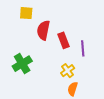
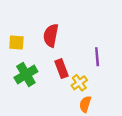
yellow square: (26, 13) -> (16, 43), moved
red rectangle: (64, 40) -> (61, 69), moved

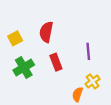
yellow square: (16, 43) -> (15, 38), turned -32
yellow cross: (79, 83) -> (93, 81), moved

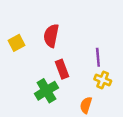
green cross: (24, 67) -> (46, 91), moved
yellow cross: (93, 81) -> (103, 80), moved, turned -32

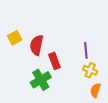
red semicircle: (51, 36) -> (37, 45), moved
orange semicircle: (86, 105) -> (95, 90), moved

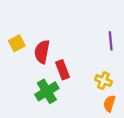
purple line: (86, 50) -> (111, 41), moved

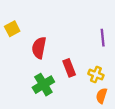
yellow square: (17, 43) -> (12, 29), moved
red rectangle: (63, 70) -> (69, 68), moved

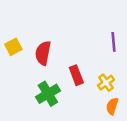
yellow square: (12, 29) -> (13, 47), moved
yellow cross: (96, 75) -> (106, 83), turned 32

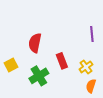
yellow square: (13, 47) -> (11, 65), moved

